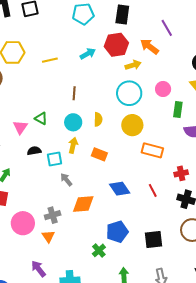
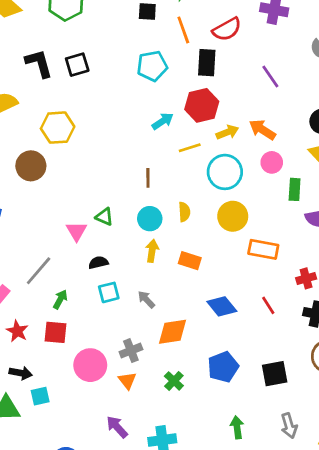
orange arrow: (149, 46) -> (262, 130), moved
yellow line: (50, 60) -> (190, 148), moved
cyan square: (55, 159) -> (109, 292), moved
green cross: (99, 250) -> (174, 381), moved

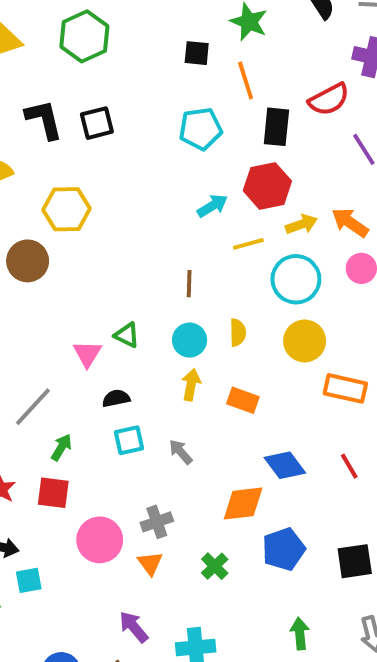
red semicircle: (227, 29) -> (329, 99), moved
orange diamond: (173, 332) -> (243, 504), moved

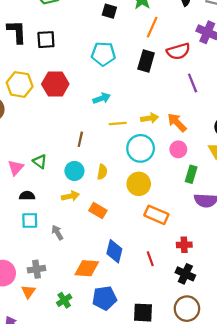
orange line: (246, 80) -> (152, 27), moved, turned 30
red hexagon: (267, 186) -> (55, 84), moved
yellow arrow: (191, 385) -> (70, 196), turned 56
blue diamond: (285, 465) -> (114, 251), turned 40

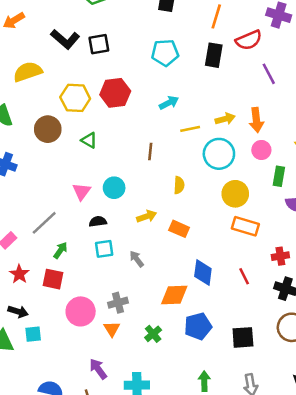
black L-shape: (17, 32) -> (65, 39), turned 140
orange arrow: (177, 122) -> (256, 120), turned -135
green triangle: (40, 161) -> (89, 140), moved
cyan circle: (74, 171) -> (114, 188), moved
yellow circle: (139, 184) -> (235, 194), moved

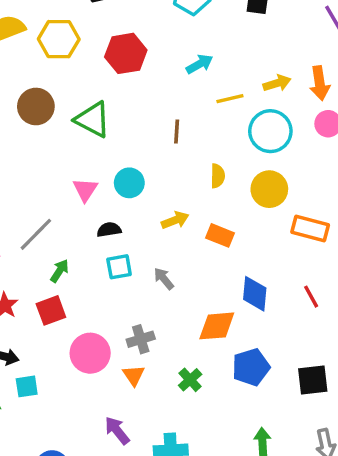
yellow hexagon: (75, 98) -> (59, 39), moved
green triangle: (89, 140) -> (93, 120), size x1.6
yellow circle: (235, 194) -> (269, 189), moved
red square: (53, 279) -> (51, 310), turned -30

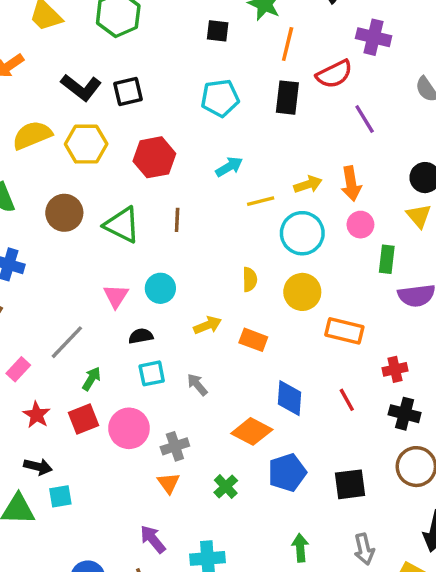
brown line: (177, 132) -> (177, 220), moved
orange diamond: (217, 326) -> (252, 431), turned 33
pink circle: (90, 353) -> (129, 428), moved

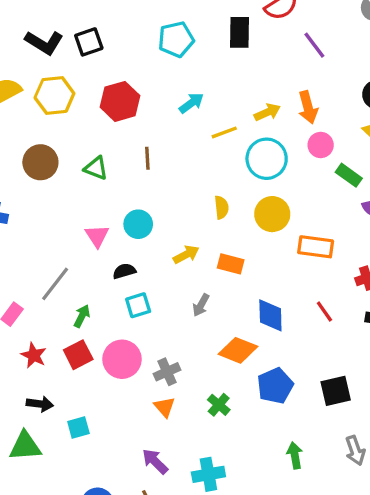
green triangle: (122, 225) -> (96, 168), size x0.7
green rectangle: (387, 259) -> (349, 175), turned -55
gray arrow: (197, 385) -> (201, 305), moved, turned -105
cyan square: (60, 496) -> (78, 428), moved

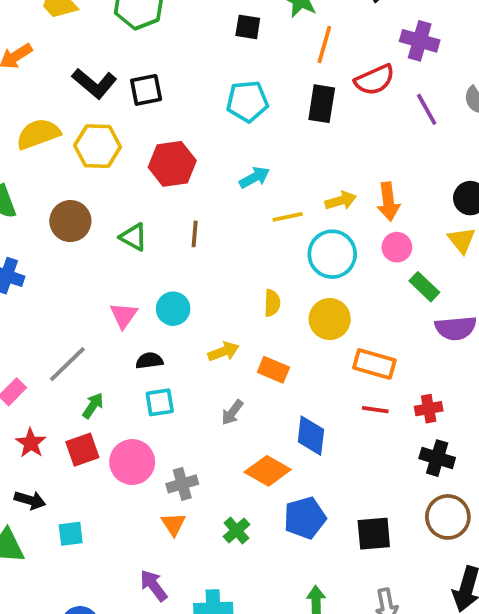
purple line: (314, 45) -> (427, 109), moved
red line: (324, 312) -> (375, 410), moved, turned -55

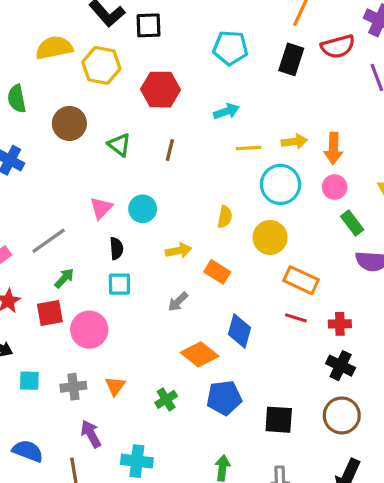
black semicircle: (149, 361) -> (116, 248), turned 85
gray cross: (182, 484) -> (73, 387), moved

